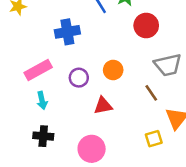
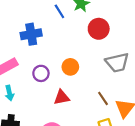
brown line: (151, 93) -> (103, 98), moved

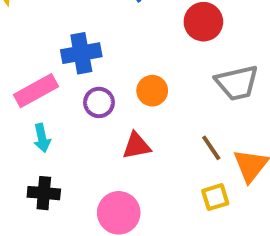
blue cross: (31, 34) -> (81, 53), moved

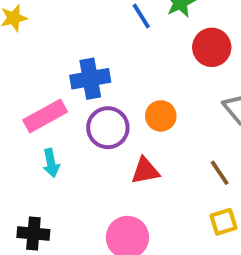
purple circle: (99, 102) -> (108, 128), size x1.4
black cross: (44, 193) -> (33, 234), moved

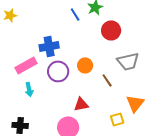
red triangle: (145, 171) -> (81, 104), moved
brown line: (220, 173) -> (107, 80), moved

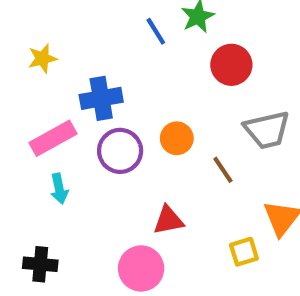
yellow star: (10, 15) -> (42, 58), moved

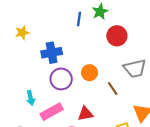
blue line: (156, 31) -> (79, 19), turned 40
pink rectangle: (53, 138) -> (52, 112), moved

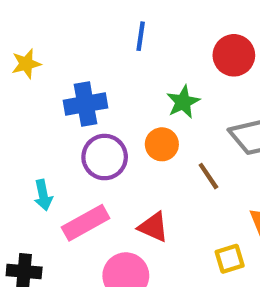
green star: (100, 12) -> (183, 102), moved
red circle: (117, 36) -> (234, 55), moved
red triangle: (85, 114) -> (153, 227), turned 35

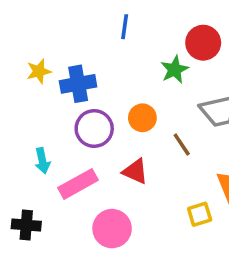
yellow star: (26, 64) -> (39, 71), moved
green star: (183, 102) -> (175, 70), moved
red triangle: (153, 227) -> (135, 171), moved

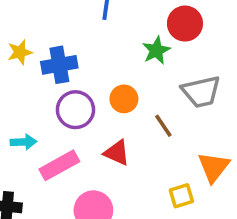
cyan arrow: (42, 161) -> (23, 142), turned -80

